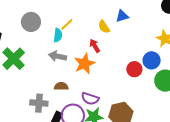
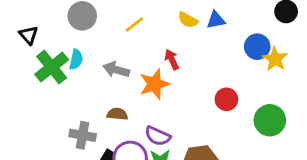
yellow semicircle: (104, 27) -> (188, 20), moved, turned -32
cyan semicircle: (58, 35) -> (76, 59), moved
blue circle: (152, 60) -> (257, 47), moved

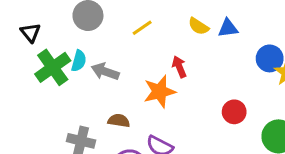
gray arrow: (116, 70) -> (105, 71), moved

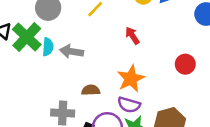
green cross: (53, 67) -> (27, 37), moved
orange star: (160, 92) -> (131, 79), moved

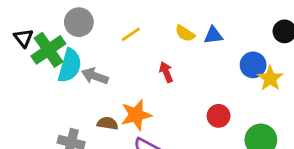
cyan semicircle: (48, 47) -> (70, 66), size x1.6
orange star: (131, 79) -> (136, 115), moved

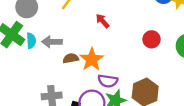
cyan semicircle: (70, 66) -> (31, 41), size x0.6
brown semicircle: (108, 123) -> (71, 58), moved

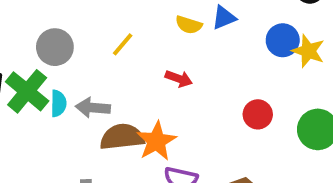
red arrow: (103, 21) -> (179, 79), turned 147
brown semicircle: (71, 58) -> (122, 137), size x1.6

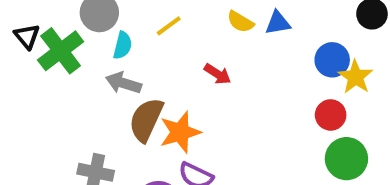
cyan semicircle: (58, 103) -> (123, 45), moved
red circle: (258, 114) -> (331, 115), moved
brown semicircle: (122, 137) -> (146, 120), turned -72

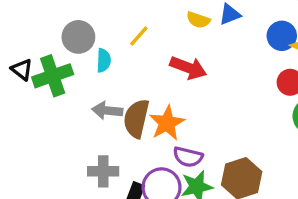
green cross: (61, 51) -> (53, 76), turned 30
red arrow: (218, 74) -> (188, 68), size x1.5
gray arrow: (123, 83) -> (107, 111), moved

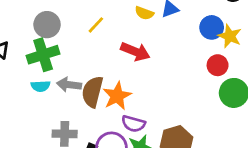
cyan semicircle: (104, 60) -> (41, 86), moved, turned 84
green cross: (53, 76) -> (43, 55), moved

